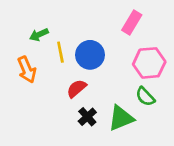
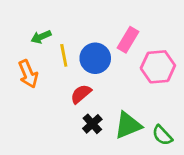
pink rectangle: (132, 23) -> (128, 40), moved
green semicircle: (145, 97) -> (162, 135), moved

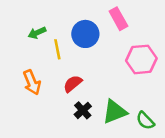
pink rectangle: (128, 40) -> (118, 19), moved, turned -60
blue circle: (95, 58) -> (85, 34), moved
orange arrow: (28, 74) -> (32, 82), moved

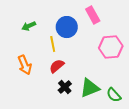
yellow line: (57, 49) -> (53, 44), moved

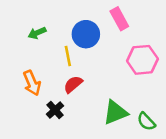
black cross: (65, 87) -> (55, 110), moved

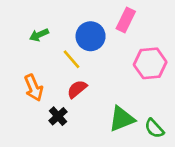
pink rectangle: (119, 19) -> (126, 20), turned 55
yellow line: (68, 56) -> (72, 59), turned -30

